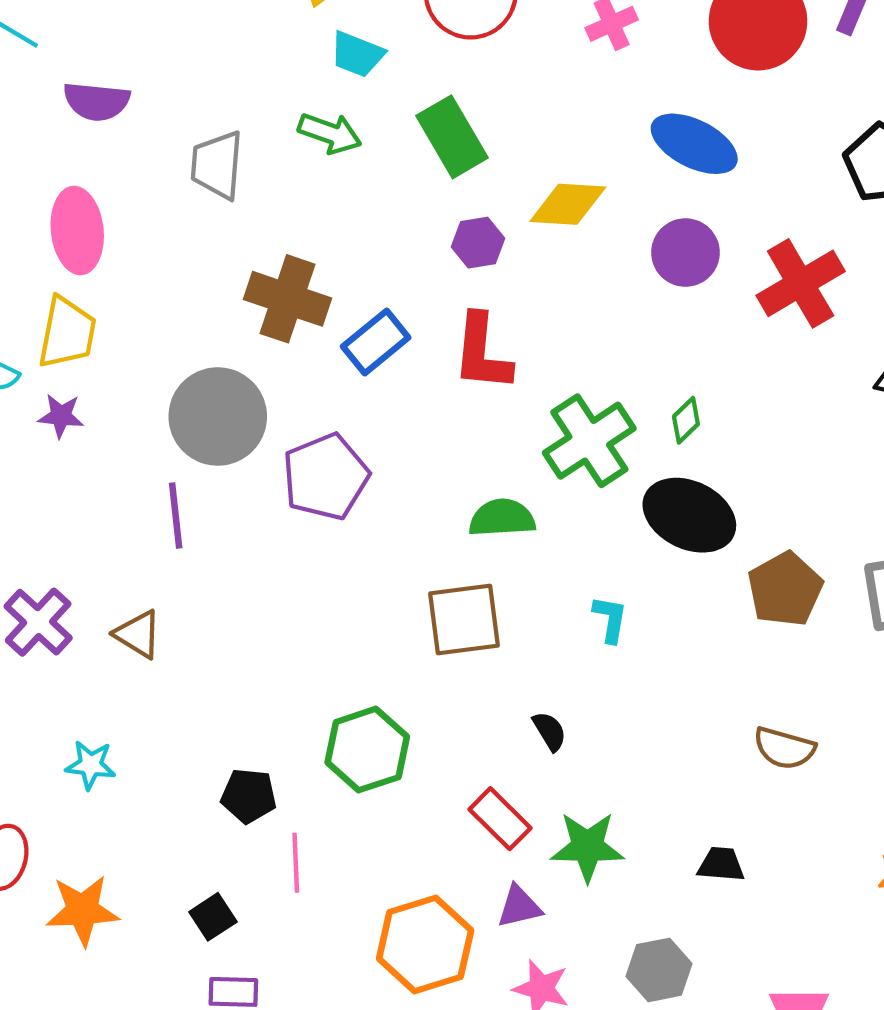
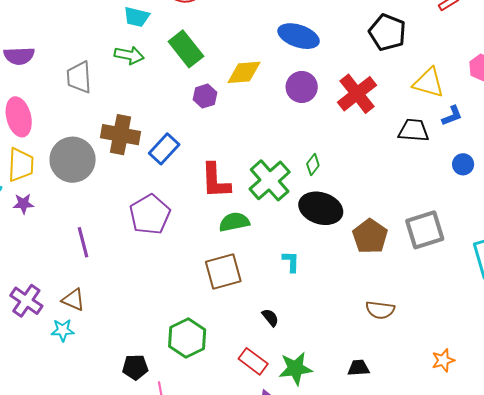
red L-shape: (482, 353) -> (216, 181), moved
gray circle: (218, 416) -> (73, 160), moved
cyan star: (91, 765) -> (63, 330), moved

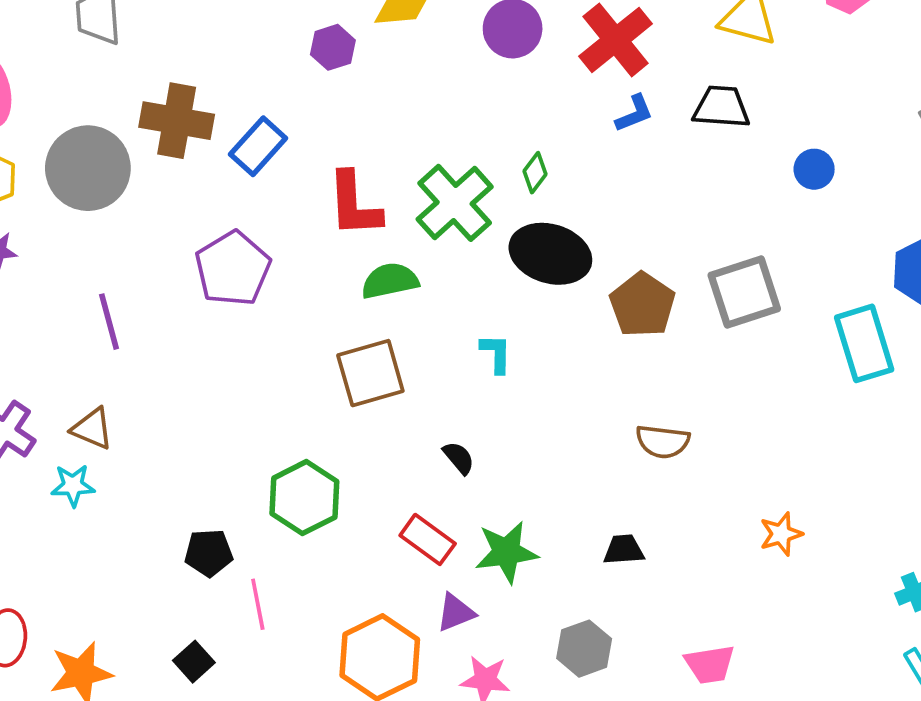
blue L-shape: (452, 116) -> (634, 113), moved

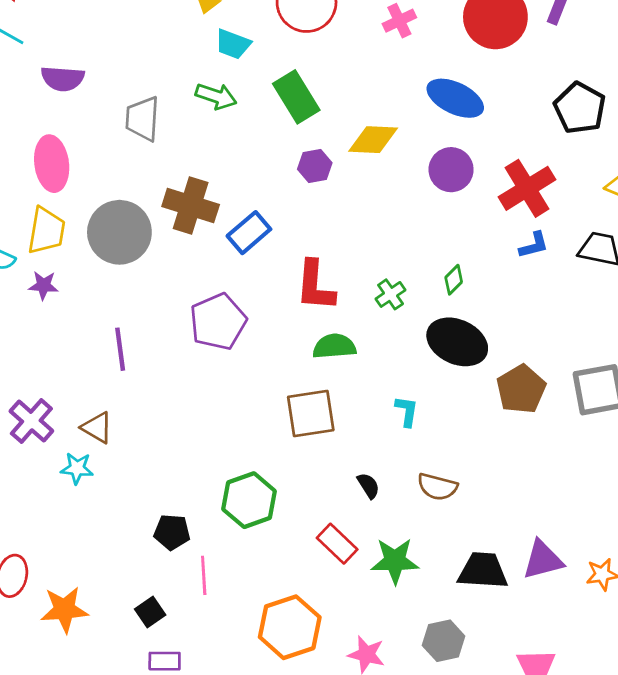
green cross: (455, 203) -> (391, 294), size x0.5
brown semicircle: (663, 442) -> (437, 487), moved
black trapezoid: (624, 550) -> (483, 571), size x1.6
purple triangle: (456, 612) -> (543, 560), moved, size x1.4

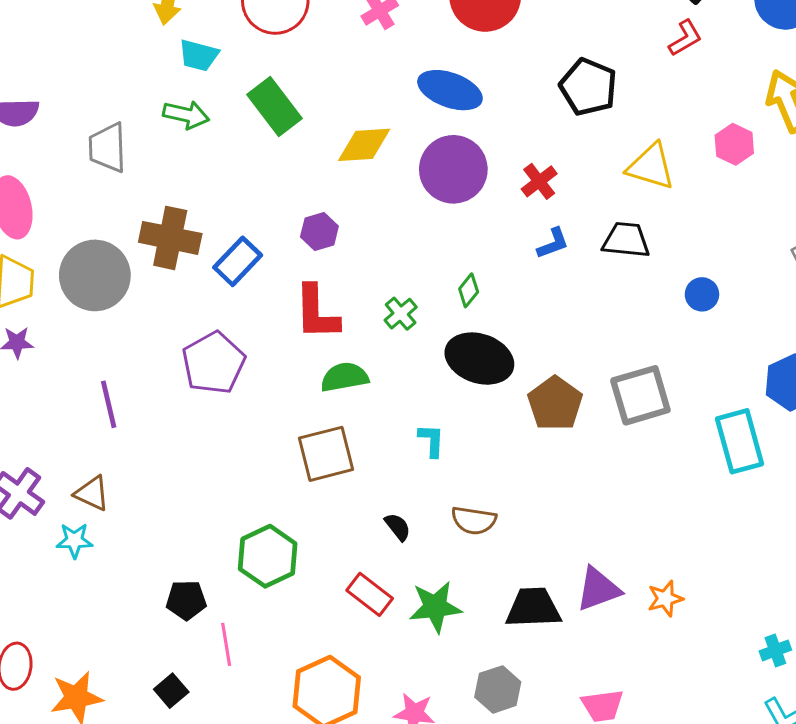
purple hexagon: (315, 166) -> (319, 231), moved
purple circle: (451, 170) -> (453, 169), size x1.4
red cross: (527, 188) -> (539, 181), size x0.6

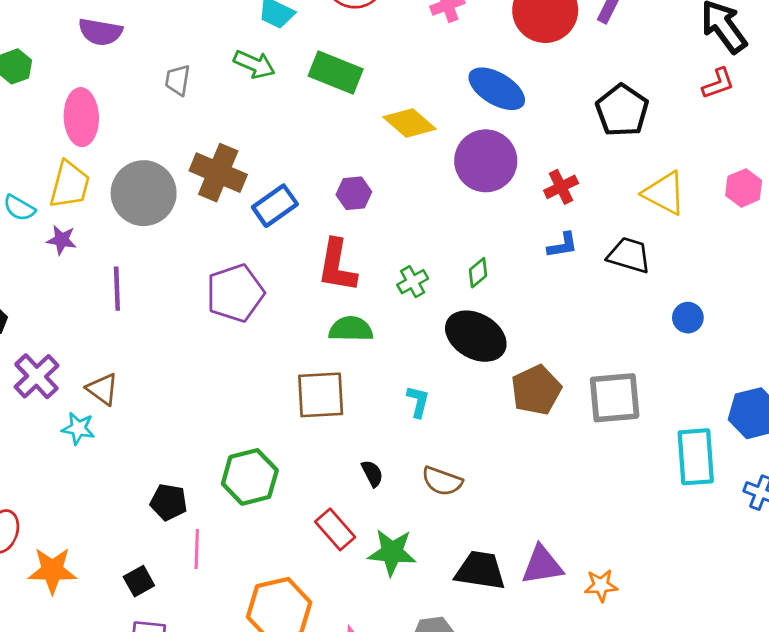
green rectangle: (275, 106) -> (336, 73), turned -42
yellow diamond: (364, 145) -> (410, 123), turned 33
gray trapezoid: (107, 148) -> (178, 80), size x0.7
purple line: (109, 404) -> (117, 289), moved

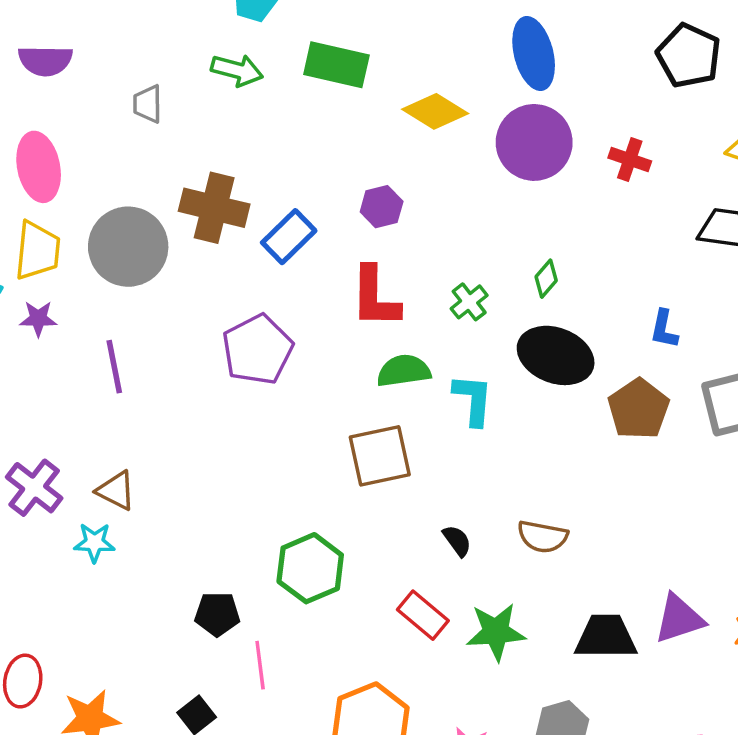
blue ellipse: (497, 89) -> (534, 54), turned 54
red cross: (561, 187) -> (630, 159), turned -36
blue L-shape: (563, 245) -> (664, 329), moved, turned 120
cyan L-shape: (418, 402) -> (473, 400), moved, size x1.4

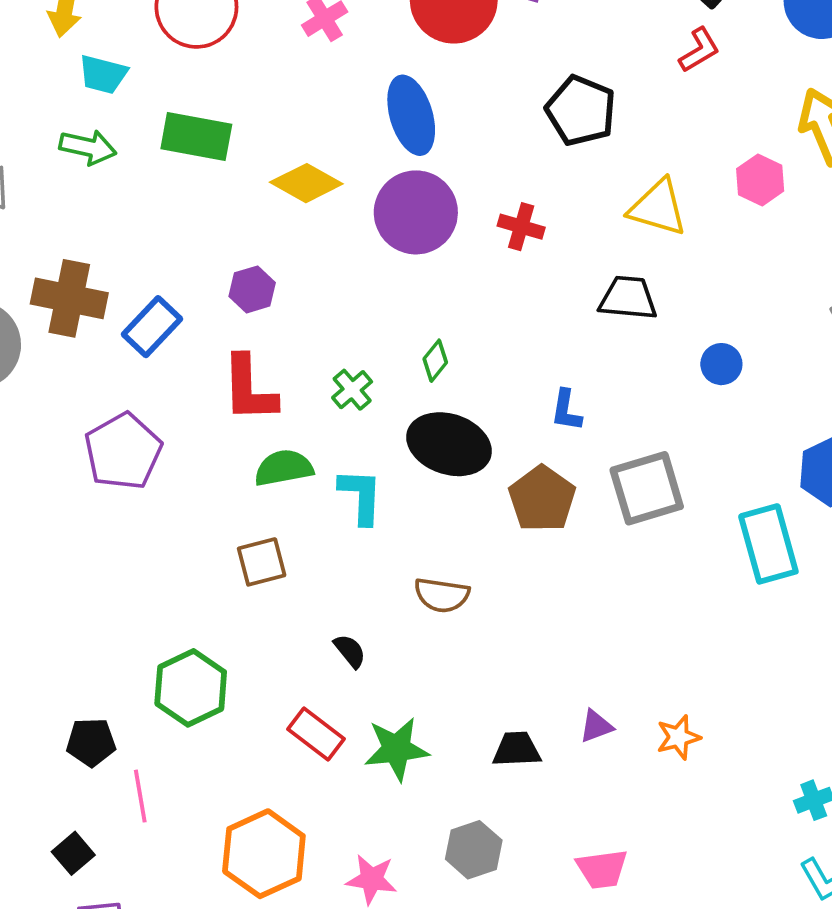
brown square: (380, 456) -> (262, 562), size x0.7
brown semicircle: (543, 537) -> (442, 595), moved
purple triangle: (679, 619) -> (596, 726), size x0.6
black trapezoid: (606, 637) -> (517, 749), size x0.7

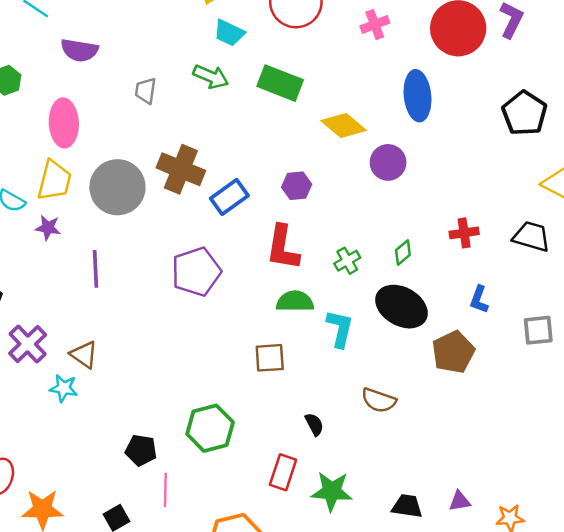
purple circle: (416, 212) -> (388, 162), moved, size x0.7
red cross: (521, 227) -> (464, 233), moved, turned -36
gray square: (647, 488) -> (538, 330), moved, size x0.7
red rectangle: (316, 734) -> (283, 472), turned 60

